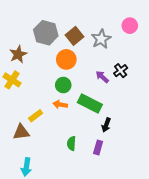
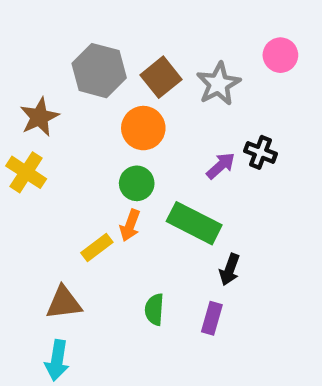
black cross: (121, 71) -> (261, 152), turned -32
purple arrow: (102, 77) -> (221, 166), turned 96
orange arrow: (60, 104) -> (130, 225), turned -80
yellow rectangle: (36, 116) -> (97, 247), moved
brown triangle: (21, 132) -> (64, 303), moved

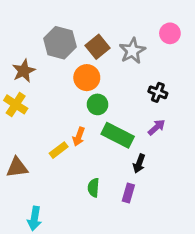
purple arrow: (221, 166) -> (157, 127), moved
green circle: (137, 183) -> (98, 104), moved
brown triangle: (64, 303) -> (17, 167), moved

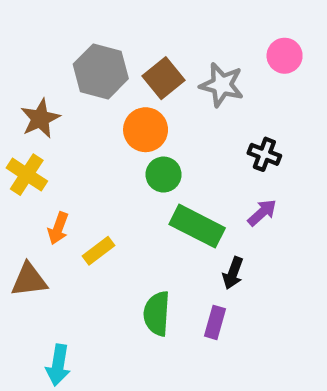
gray star: (132, 51) -> (222, 85), turned -30
orange arrow: (79, 137) -> (58, 228), moved
green semicircle: (93, 188) -> (157, 313), size x1.4

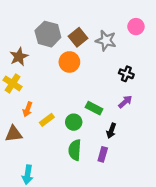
green circle: (164, 175) -> (74, 122), moved
green rectangle: (197, 226) -> (94, 108), size x0.7

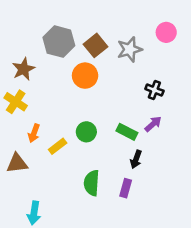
gray star: (106, 41) -> (130, 49), turned -30
green rectangle: (94, 108) -> (127, 132), moved
green circle: (74, 122) -> (86, 132), moved

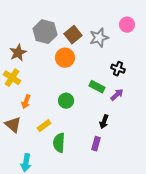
green rectangle: (127, 132) -> (97, 87), moved
yellow rectangle: (58, 146) -> (44, 126), moved
brown triangle: (17, 163) -> (13, 125), turned 48
green semicircle: (92, 183) -> (59, 143), moved

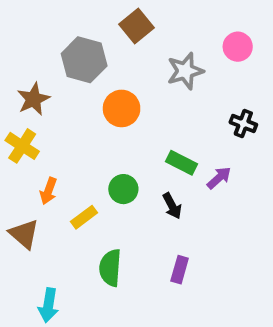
brown square: (73, 35) -> (136, 26), moved
black cross: (118, 69) -> (243, 123), moved
black arrow: (104, 122) -> (172, 206), moved, turned -48
yellow rectangle: (44, 126) -> (84, 217), moved

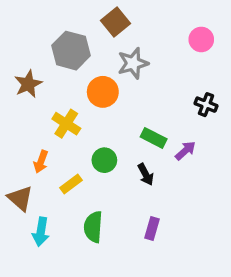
gray star: (185, 71) -> (133, 63), moved
yellow cross: (22, 146) -> (66, 124), moved
cyan arrow: (48, 305) -> (41, 232), moved

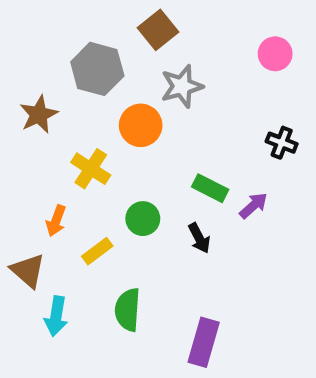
purple rectangle: (152, 228) -> (204, 342), moved, size x1.5

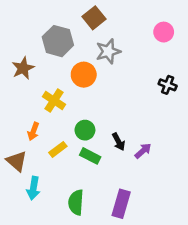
green rectangle: (210, 188) -> (90, 156), moved
purple arrow: (253, 206) -> (143, 151), moved
green semicircle: (128, 310) -> (76, 202), moved

